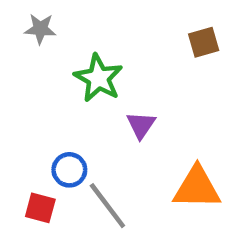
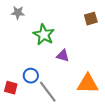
purple triangle: (141, 125) -> (63, 56), turned -48
red square: (40, 208) -> (11, 88), moved

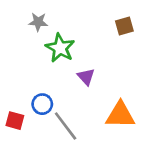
gray star: (18, 13) -> (38, 22), moved
purple triangle: (63, 56) -> (86, 77), turned 32

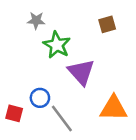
brown square: (124, 26) -> (107, 24), moved
purple triangle: (86, 77) -> (81, 72), size x1.6

